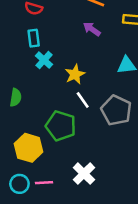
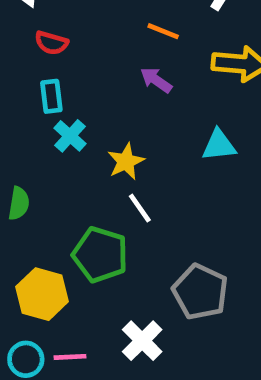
gray pentagon: (116, 110) -> (200, 292), moved

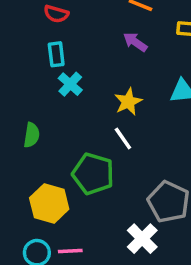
yellow star: (126, 161) -> (128, 102), moved
white cross: (142, 341) -> (142, 239), moved

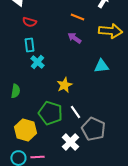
yellow star: (128, 102) -> (64, 85), moved
white line: (123, 139) -> (75, 112), moved
white cross: (142, 239) -> (70, 142), moved

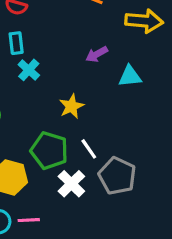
purple arrow: (74, 38) -> (97, 54), moved, turned -64
white cross: (70, 142) -> (71, 184), moved

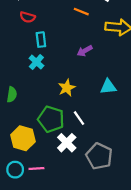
cyan rectangle: (16, 43) -> (41, 40), moved
cyan triangle: (130, 76) -> (108, 87), moved
gray pentagon: (117, 176) -> (99, 156), moved

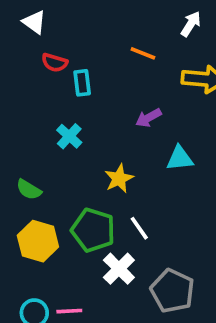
cyan rectangle: (41, 40) -> (82, 83), moved
cyan triangle: (108, 87) -> (180, 158), moved
green semicircle: (12, 95) -> (29, 190), turned 112
yellow hexagon: (23, 138) -> (38, 241), moved

